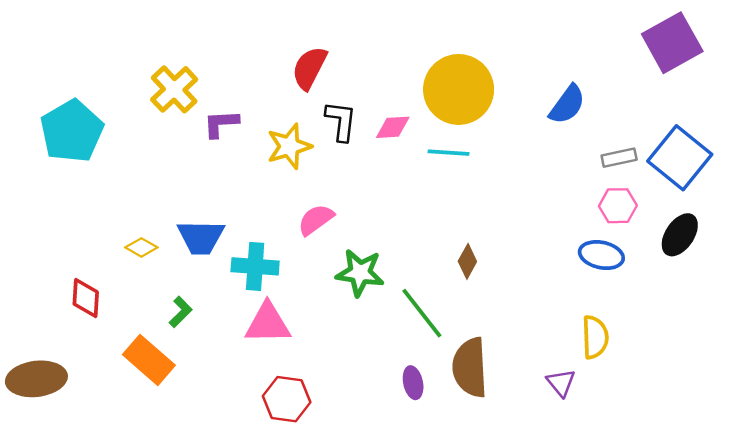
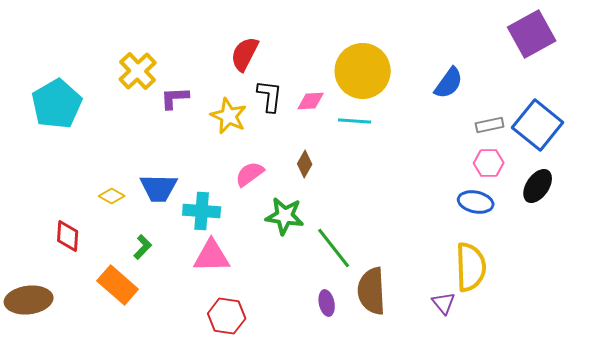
yellow star: (289, 146) -> (229, 116), turned -30
brown diamond: (467, 261) -> (305, 164), moved
yellow semicircle: (595, 337) -> (471, 267), size x1.4

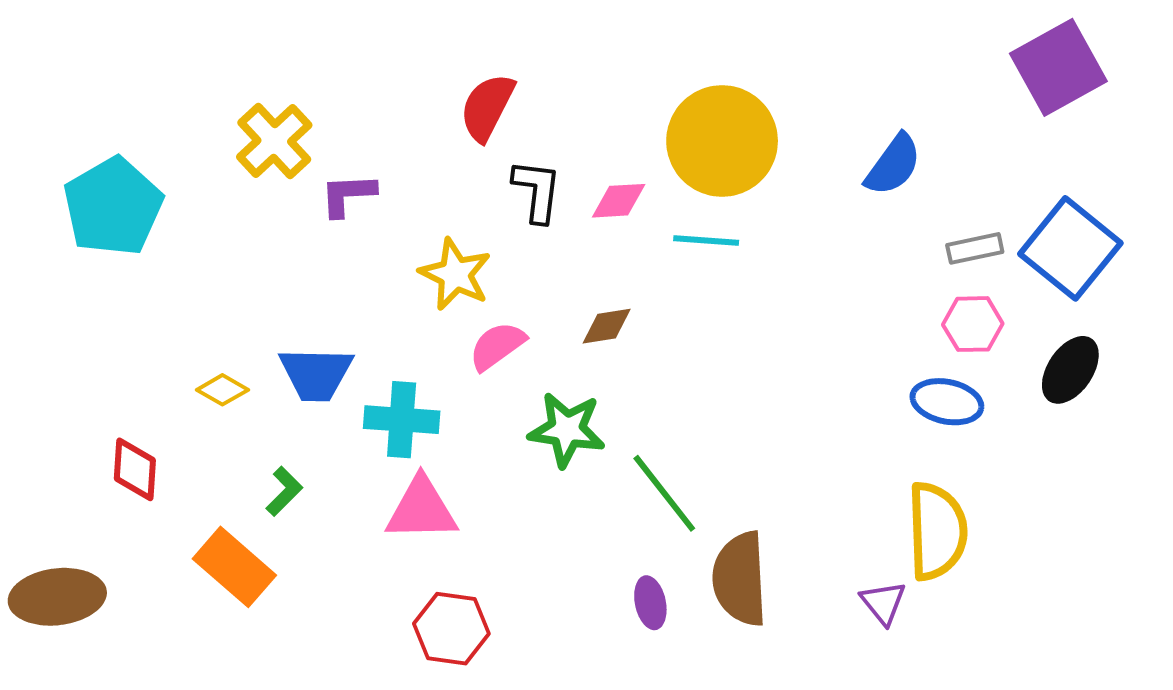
yellow star: (229, 116) -> (455, 274), moved
brown diamond: (305, 164) -> (607, 326), turned 52

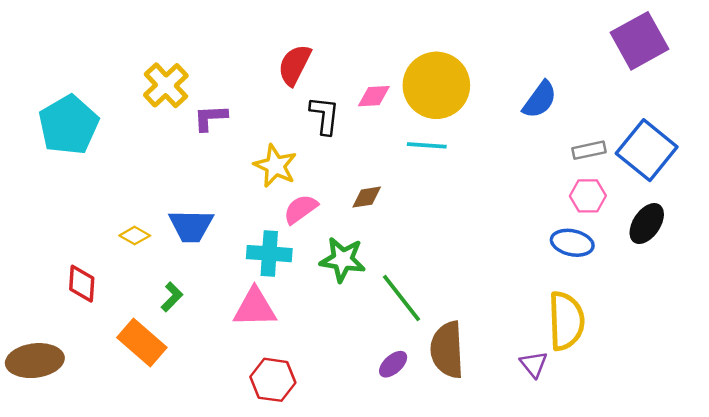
pink diamond: (619, 201) -> (374, 96), moved
cyan cross: (402, 420) -> (269, 254), moved
purple ellipse: (650, 603) -> (393, 364), turned 60

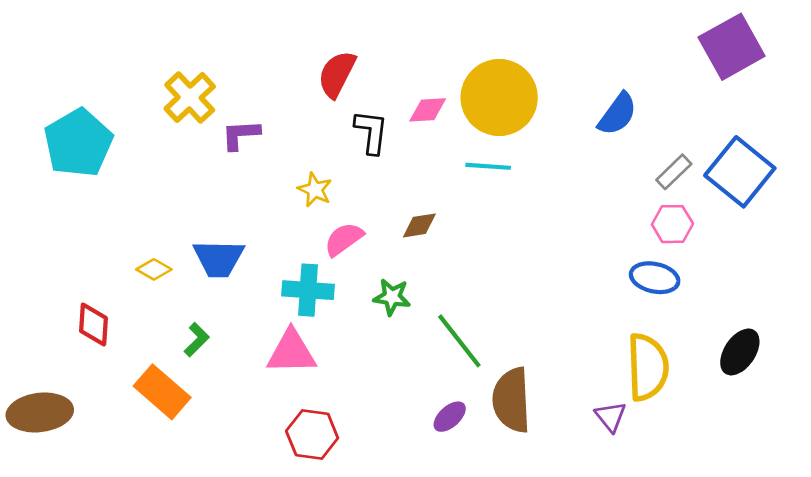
gray rectangle: (589, 150) -> (674, 172), turned -32
yellow star: (275, 166) -> (315, 190), size x0.7
black ellipse: (647, 224) -> (740, 352), moved
green star: (343, 260) -> (392, 297), size x0.7

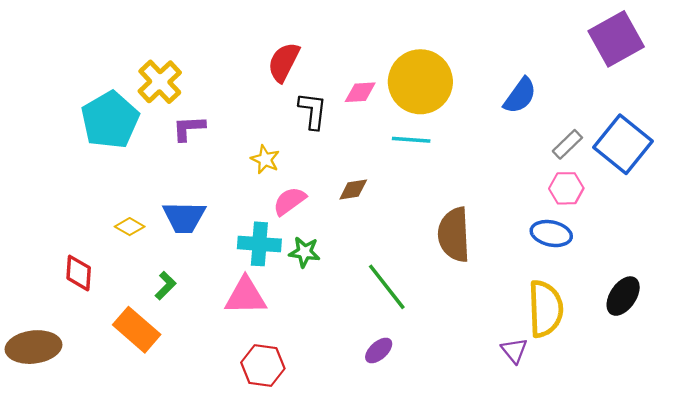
purple L-shape: (241, 135) -> (189, 128), moved
cyan pentagon: (78, 143) -> (110, 120), moved
green star: (392, 297) -> (305, 252), moved
brown semicircle: (512, 400) -> (454, 235), moved

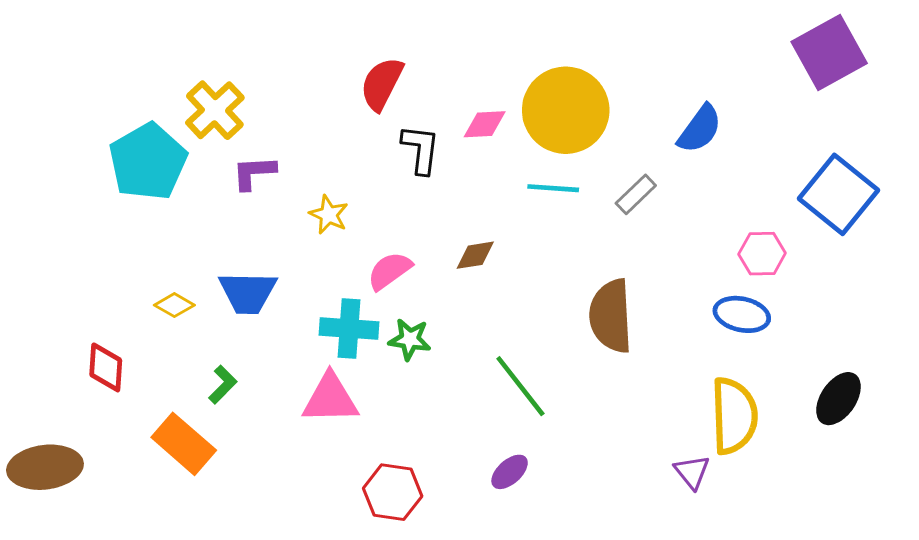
gray rectangle: (567, 144) -> (636, 194), moved
yellow star: (265, 159) -> (329, 215), moved
red hexagon: (263, 366) -> (393, 492), moved

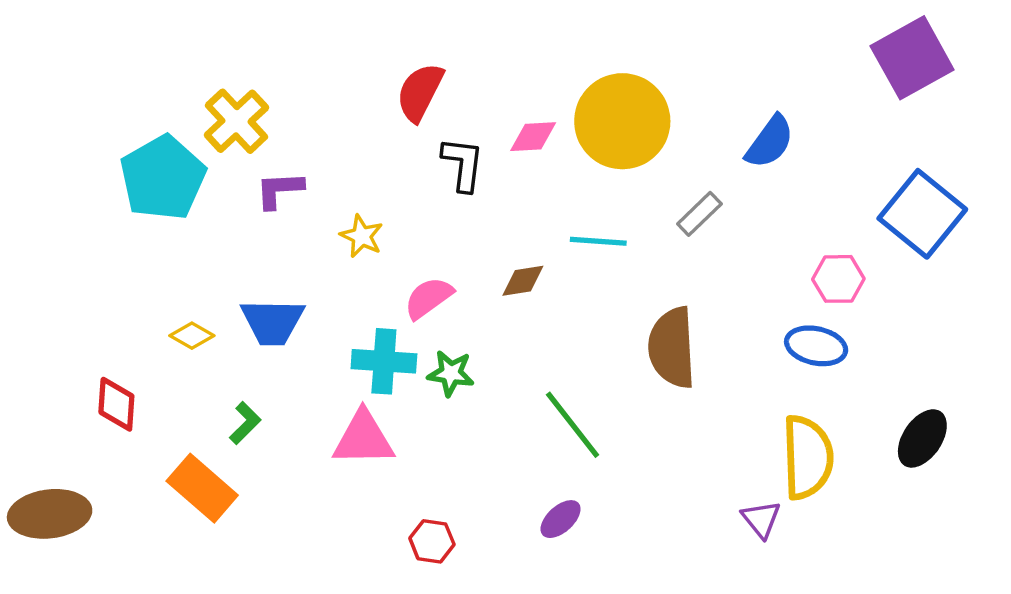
cyan line: (553, 188) -> (598, 241), moved
red hexagon: (393, 492) -> (432, 541), size x0.7

